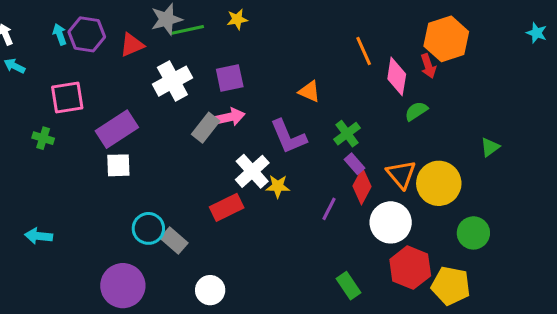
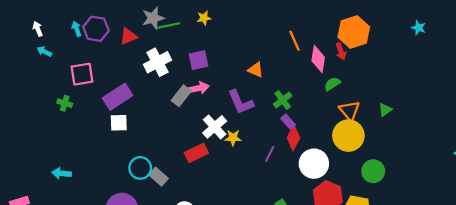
orange triangle: (401, 174) -> (349, 111), moved

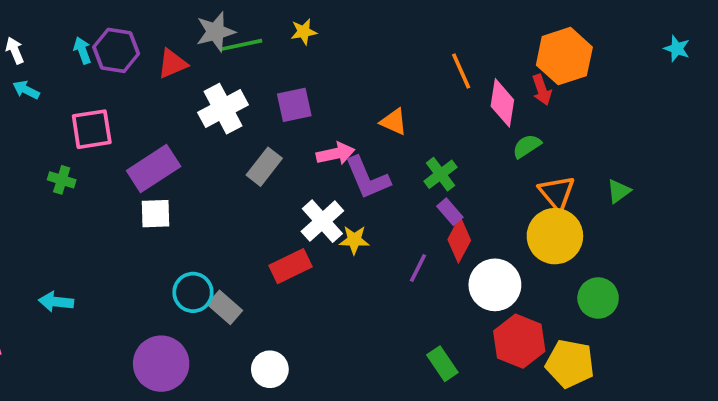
pink arrow: (198, 88) -> (336, 154), moved

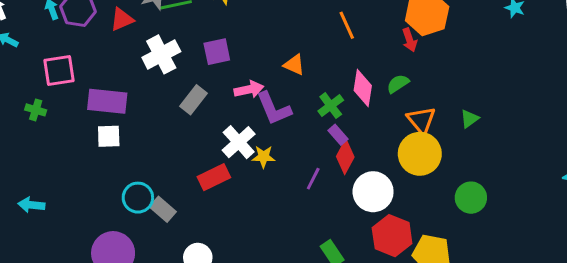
pink diamond: (502, 103) -> (363, 88), moved
purple rectangle: (154, 169) -> (107, 101), turned 39
green circle: (598, 298) -> (471, 198), moved

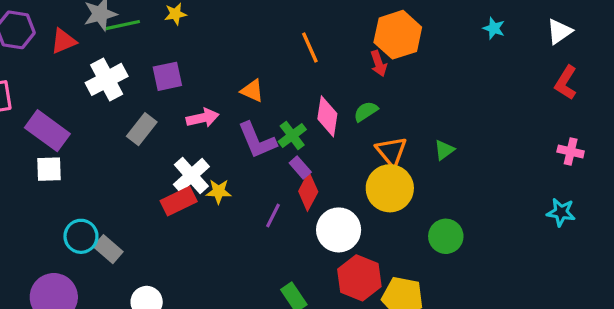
purple rectangle: (107, 101) -> (47, 131), turned 30
purple L-shape: (274, 108) -> (257, 140), moved
red rectangle: (214, 177) -> (179, 201), moved

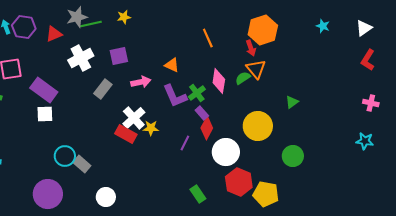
orange triangle: (391, 151) -> (256, 69), moved
red rectangle: (179, 201) -> (126, 134), turned 55

